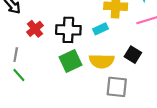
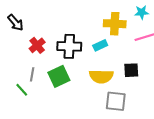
gray line: (16, 55) -> (32, 74), moved
black square: (133, 55) -> (131, 70), turned -35
green square: (70, 61) -> (59, 76), moved

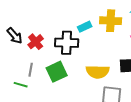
black arrow: (15, 23) -> (15, 36), moved
cyan rectangle: (100, 45) -> (85, 27), moved
green line: (22, 90) -> (21, 85), turned -32

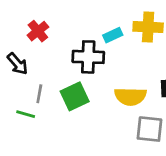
black arrow: (15, 36) -> (18, 64), moved
red cross: (36, 42) -> (38, 31), moved

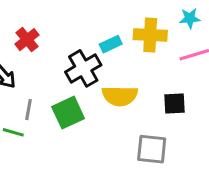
black cross: (88, 57) -> (83, 68), turned -32
yellow semicircle: (130, 96) -> (120, 96), moved

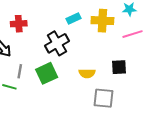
red cross: (27, 40) -> (19, 24), turned 35
cyan rectangle: (111, 44) -> (74, 19), moved
yellow semicircle: (120, 96) -> (87, 73), moved, size x0.7

